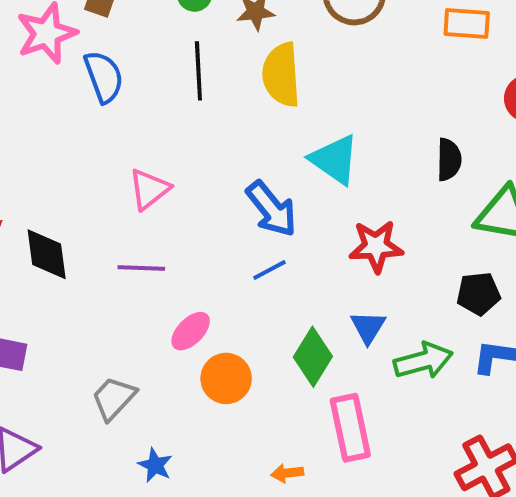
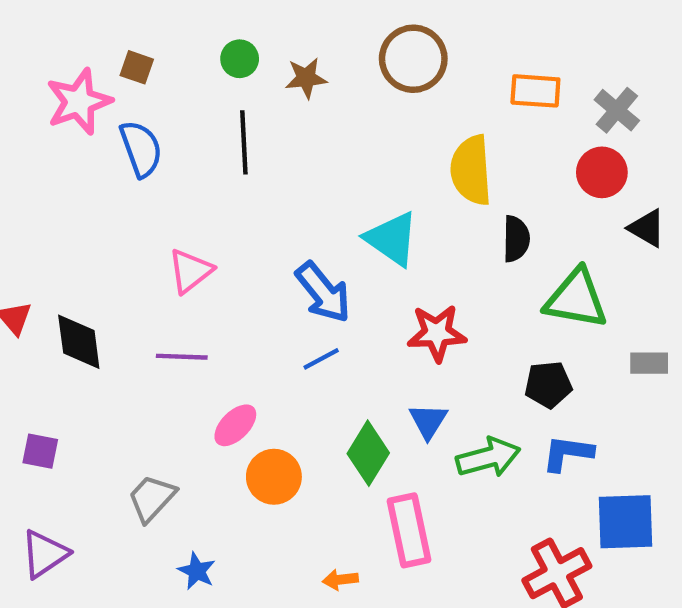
yellow semicircle: (281, 75) -> (471, 170), moved

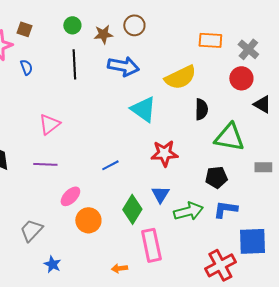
brown circle: (413, 59) -> (134, 25), moved, size x0.7
blue semicircle: (141, 149) -> (26, 67), size x0.6
yellow semicircle: (471, 170) -> (180, 77), turned -112
blue arrow: (323, 292) -> (123, 66), moved, turned -40

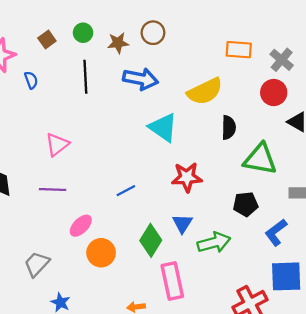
brown square: (24, 29) -> (47, 39), moved, turned 35
blue L-shape: (225, 209) -> (276, 232), moved, turned -45

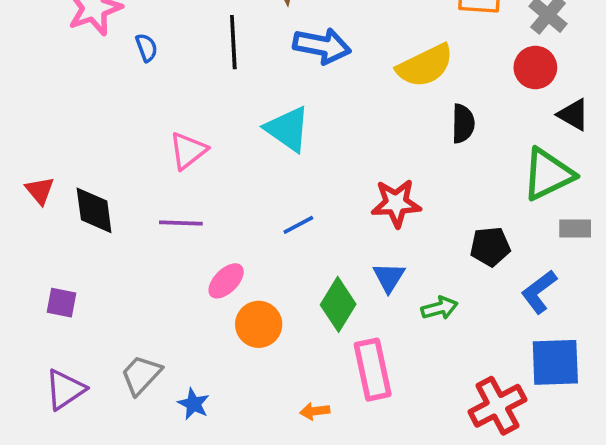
cyan triangle: (163, 127) -> (288, 129), moved
green triangle: (260, 159) -> (548, 174), moved, turned -36
green arrow: (214, 243) -> (440, 308), size x0.7
gray trapezoid: (37, 264) -> (141, 375), moved

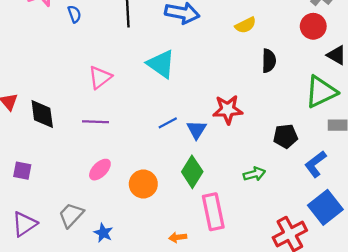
yellow semicircle: (425, 66) -> (245, 25), size x0.6
blue triangle: (389, 277) -> (197, 130), moved
pink ellipse: (226, 281) -> (100, 170), moved
blue square: (555, 362) -> (325, 207), turned -36

